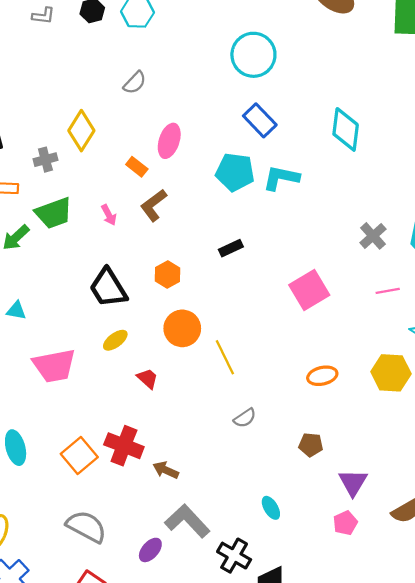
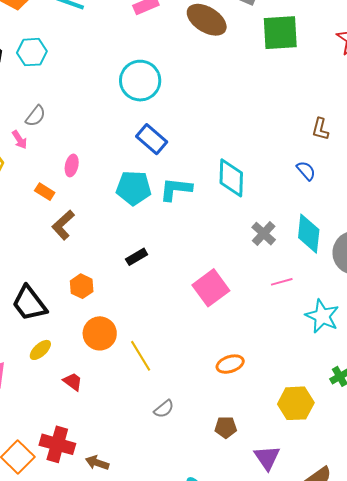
cyan diamond: (346, 129) -> (231, 178), moved
pink ellipse: (169, 141) -> (72, 165), size x0.7
pink arrow: (109, 215) -> (20, 140), moved
yellow hexagon: (391, 373) -> (296, 403), moved

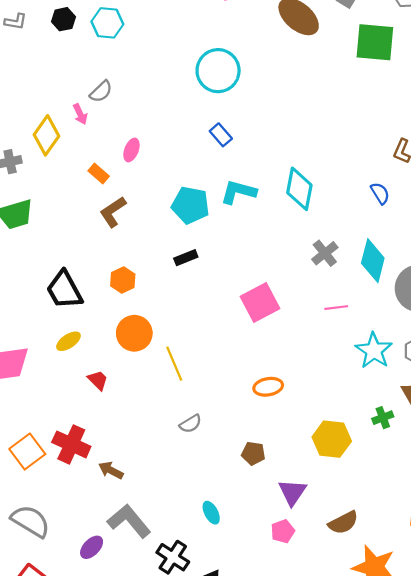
blue rectangle: (152, 139) -> (221, 135), size x0.7
cyan pentagon: (134, 188) -> (190, 205), moved

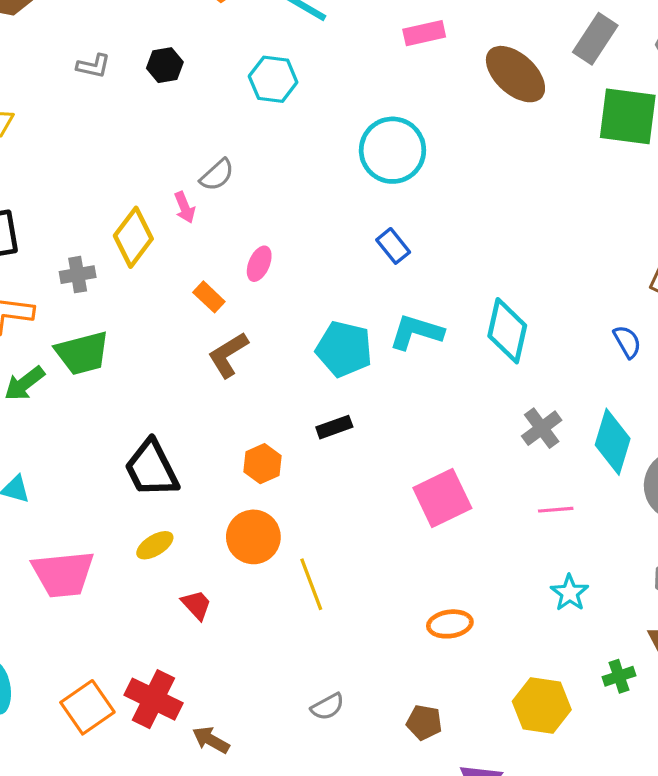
cyan hexagon: (107, 23) -> (273, 79), moved
orange hexagon: (123, 280) -> (262, 464), moved
cyan star: (374, 351) -> (570, 593), moved, size x0.7
gray semicircle: (190, 424) -> (328, 707), moved

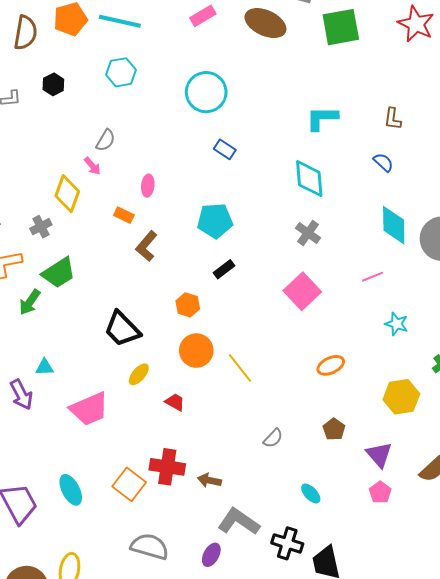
cyan L-shape: (416, 332) -> (322, 118), moved
gray cross: (542, 428) -> (308, 233), moved
brown pentagon: (424, 722) -> (334, 429), turned -30

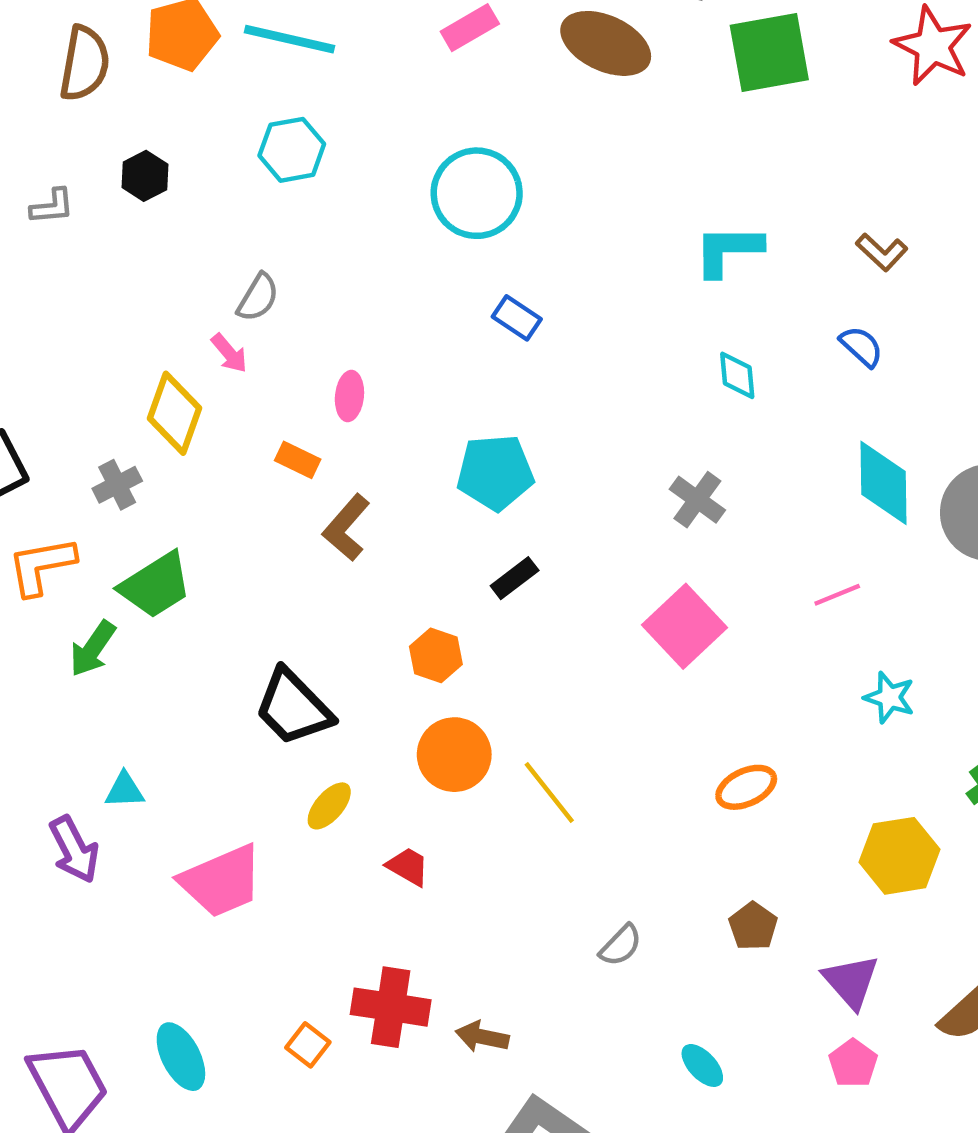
brown L-shape: (393, 119) -> (882, 252), turned -55
cyan diamond: (309, 179) -> (737, 375), moved, size x0.6
orange square: (129, 484) -> (308, 1045), size x0.6

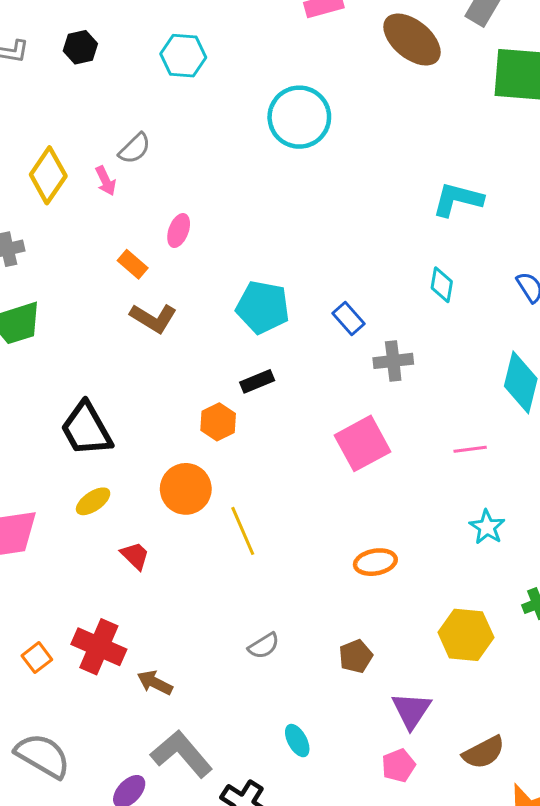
blue rectangle: (517, 318) -> (349, 319), moved
yellow diamond: (175, 413) -> (48, 175), moved
gray cross: (697, 500) -> (393, 361), turned 33
brown L-shape: (346, 528) -> (153, 318), turned -114
orange hexagon: (436, 655) -> (218, 422), moved

